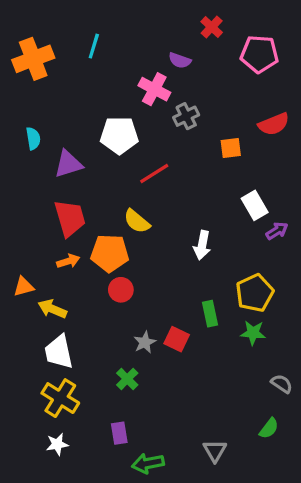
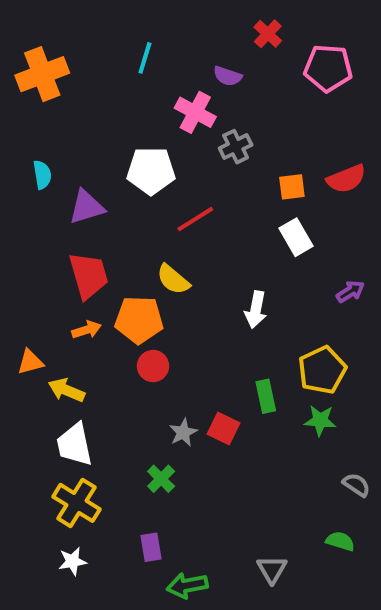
cyan line: (94, 46) -> (145, 58), moved
red semicircle: (274, 124) -> (346, 179), moved
white rectangle: (255, 205) -> (296, 237), moved
green semicircle: (269, 428) -> (340, 541), turned -110

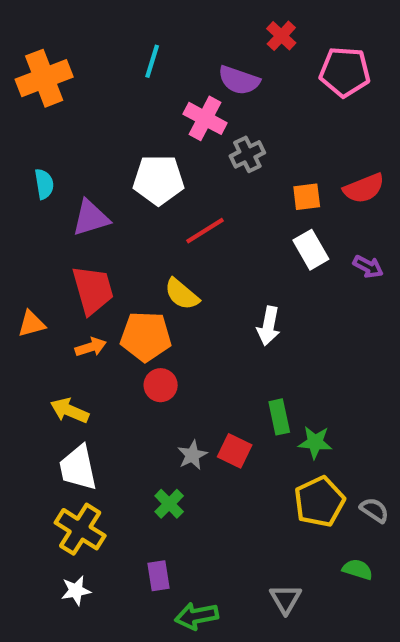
purple semicircle: (228, 76) -> (239, 80), size x1.4
purple arrow: (350, 292) -> (368, 267), moved, turned 60
orange triangle: (30, 362) -> (31, 324), moved
yellow pentagon: (322, 370) -> (319, 502), moved
green star: (320, 420) -> (315, 442), moved

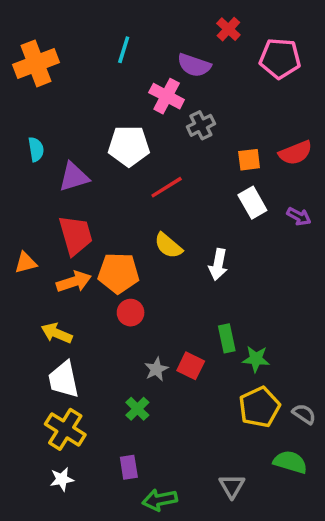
yellow semicircle: (182, 294) -> (168, 246), moved
orange arrow: (91, 347) -> (74, 282), size x1.4
green semicircle: (357, 569) -> (290, 462), size x1.4

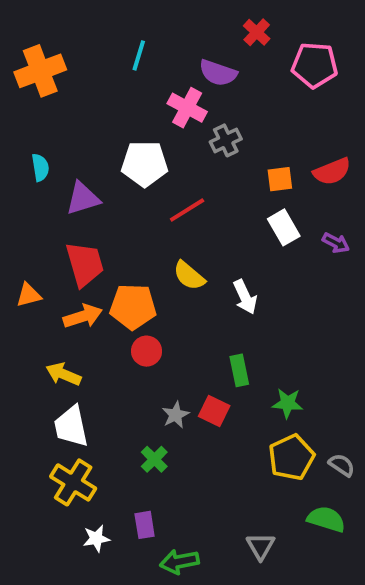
white arrow: (218, 264) -> (245, 297), turned -36
green rectangle: (227, 338) -> (239, 370), moved
white star: (62, 479) -> (96, 538), moved

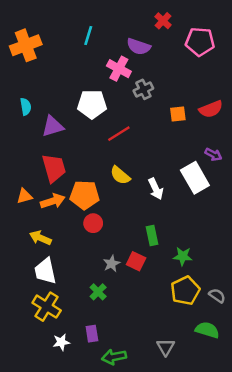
white rectangle: (284, 227) -> (195, 178), moved, size x1.4
orange triangle: (29, 295) -> (24, 196), moved

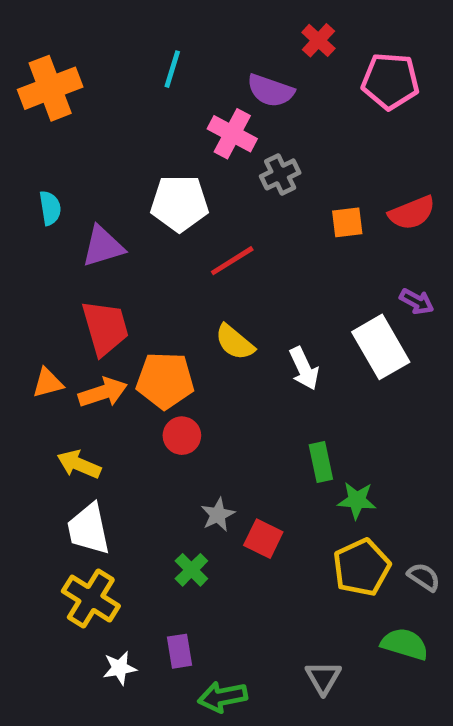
green rectangle: (152, 235) -> (321, 462), moved
red square: (136, 261) -> (263, 539), moved

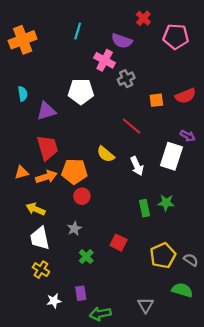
red line: (232, 261) -> (132, 126), moved, turned 72
white rectangle: (381, 347) -> (171, 156), turned 48
green star: (357, 500) -> (166, 203), moved
gray star: (218, 515) -> (74, 229), moved
yellow cross: (91, 599) -> (41, 270), size x0.7

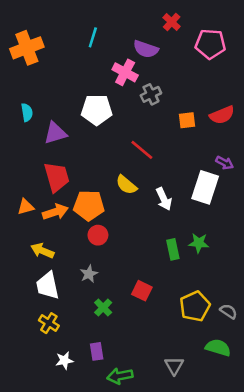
red line: (132, 126) -> (142, 150), moved

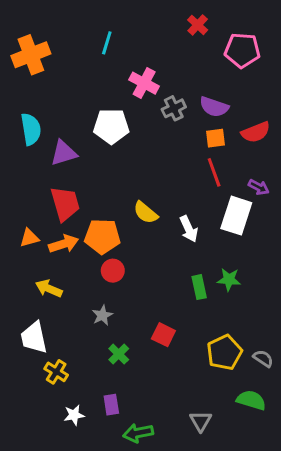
purple semicircle: (146, 49) -> (214, 107), moved
cyan semicircle: (27, 112) -> (31, 129), size x1.5
red line: (142, 150) -> (214, 172), moved, turned 30
white trapezoid: (48, 286) -> (34, 338), moved

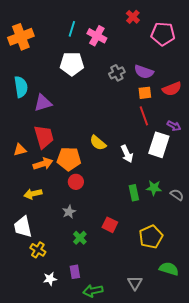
pink cross: (144, 83) -> (97, 36), moved
white pentagon: (111, 126) -> (72, 64), moved
orange triangle: (29, 238) -> (20, 150), moved
yellow arrow: (49, 288) -> (33, 194), turned -36
gray semicircle: (263, 358) -> (177, 195), moved

